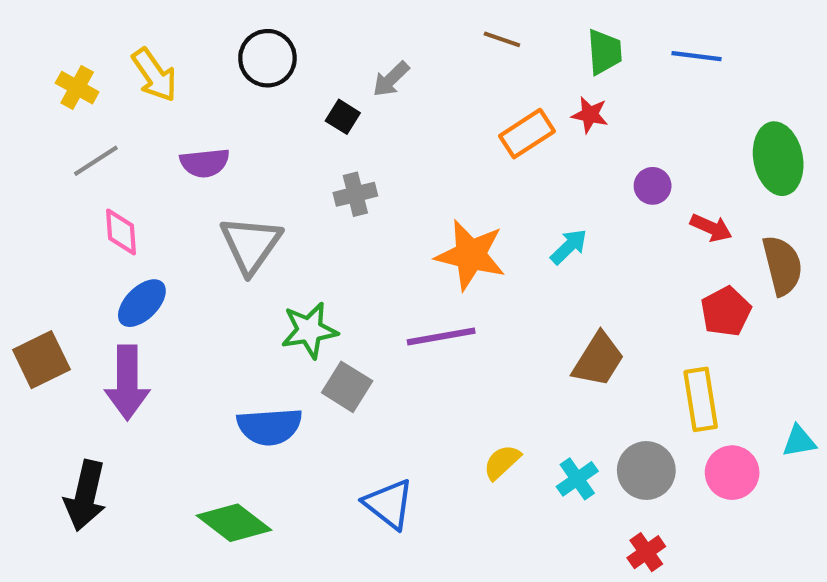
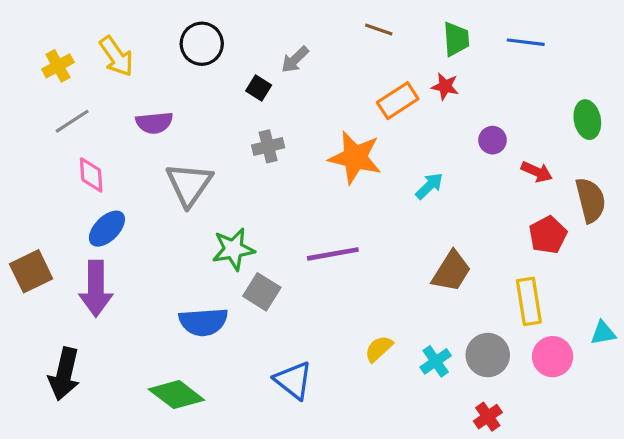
yellow cross: (77, 88) -> (58, 66), turned 32
green ellipse: (778, 159) -> (587, 120), size x0.7
orange star: (470, 255) -> (355, 158), moved

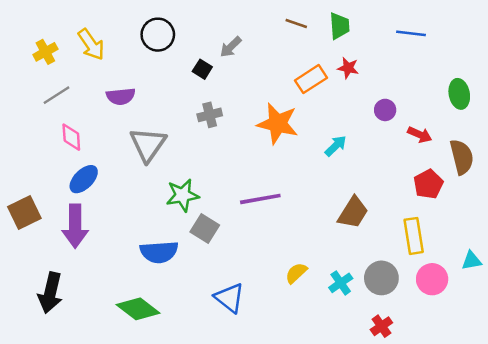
green trapezoid: (456, 39) -> (339, 26), moved

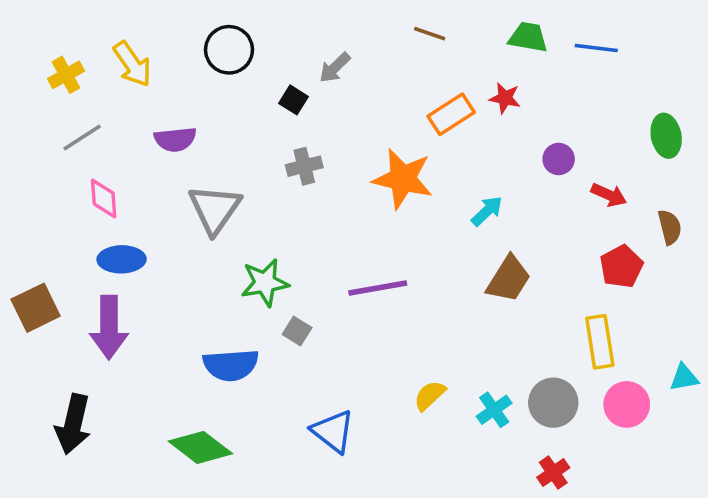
green trapezoid: (339, 26) -> (528, 37), moved, turned -76
brown semicircle: (462, 157) -> (670, 227), size x0.7
blue ellipse: (84, 179) -> (122, 259), turned 44
brown trapezoid: (353, 212) -> (508, 279), moved
gray square: (205, 229) -> (297, 331), size x0.7

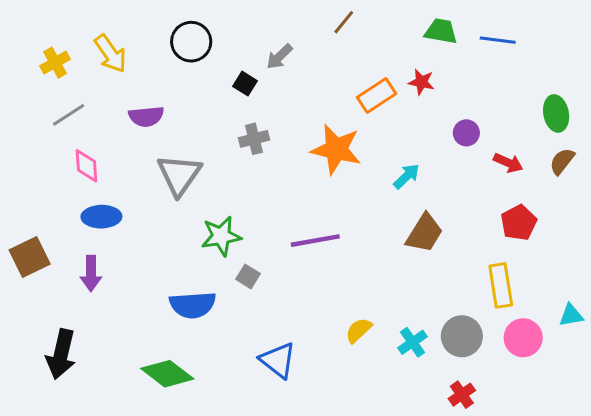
brown line: (430, 34) -> (344, 22), moved, turned -70
brown semicircle: (670, 227) -> (562, 161), moved, turned -128
purple arrow: (109, 327) -> (91, 273), size x0.7

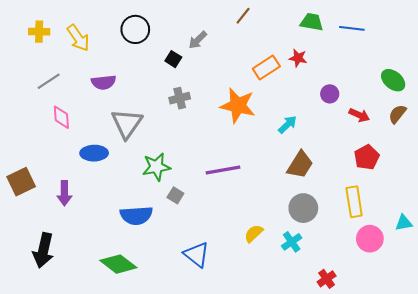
yellow cross: (55, 63) -> (39, 32), moved, turned 30
green ellipse: (556, 113) -> (393, 80), turned -40
blue ellipse: (101, 217) -> (94, 153), moved
gray circle: (462, 336) -> (303, 208), moved

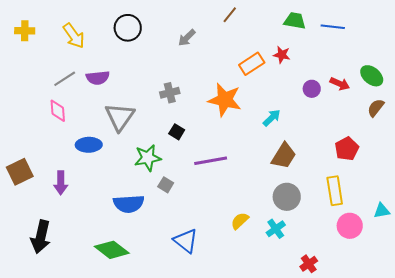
yellow cross: (39, 32) -> (25, 31), moved
black square: (173, 59) -> (177, 132), moved
gray line: (49, 81) -> (65, 79), moved
red arrow: (359, 115) -> (340, 84), moved

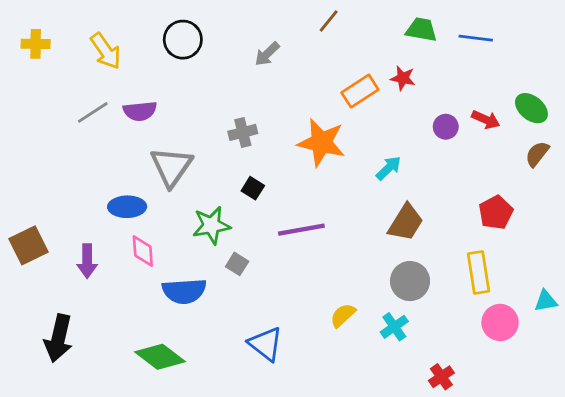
pink diamond: (58, 111) -> (143, 251), moved

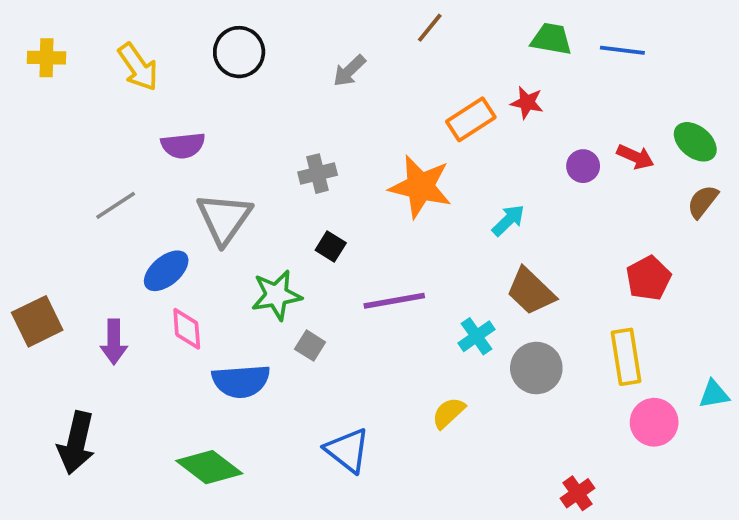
gray line: (93, 112) -> (116, 205), moved
blue ellipse: (127, 207) -> (166, 271), turned -39
brown trapezoid: (406, 222) -> (531, 291), turned 102
cyan cross: (394, 327) -> (476, 336), moved

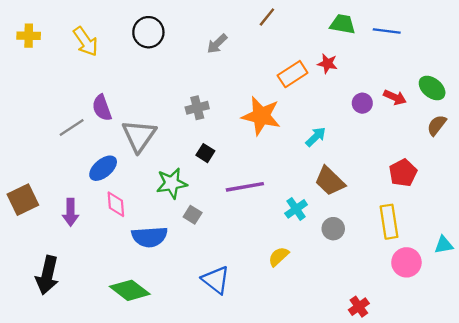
purple semicircle: (183, 146) -> (102, 108), moved, turned 76
gray circle: (536, 368) -> (333, 229), size x0.7

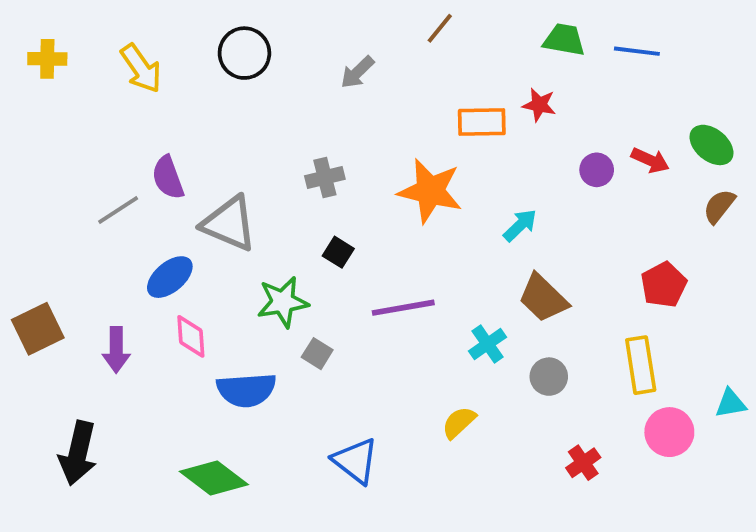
orange rectangle: (293, 74) -> (482, 122), turned 32
gray triangle: (139, 136) -> (229, 223), turned -42
red cross: (359, 307) -> (583, 463), moved

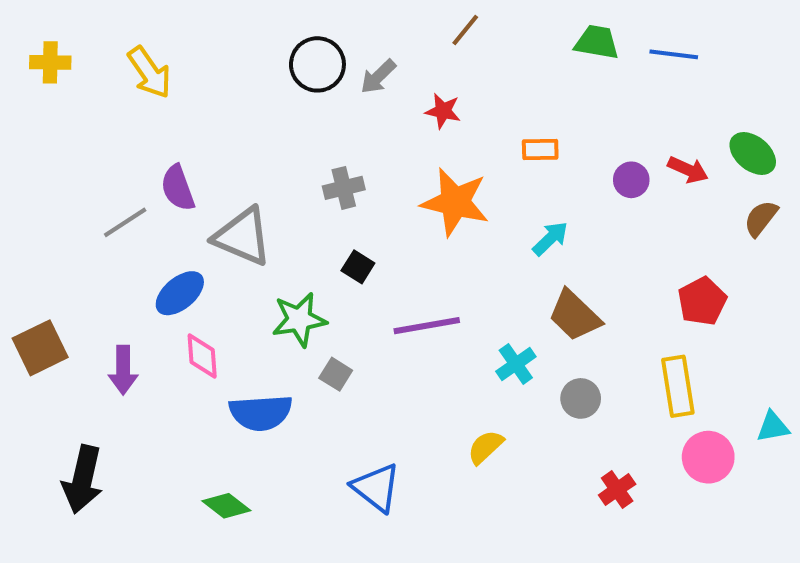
black circle: (244, 53) -> (317, 64), moved
red star: (539, 105) -> (443, 111), moved
orange rectangle: (482, 122) -> (540, 149), moved, size x0.7
green diamond: (214, 478) -> (226, 506), size x0.7

